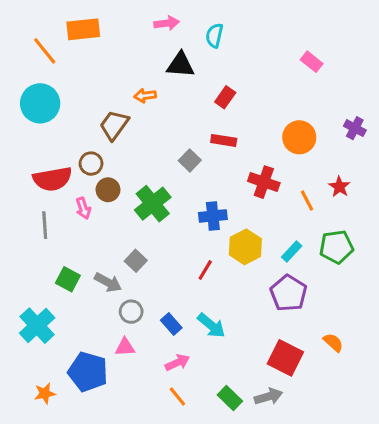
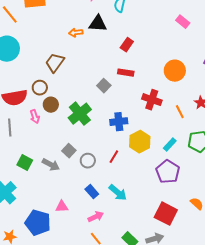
orange arrow: (145, 96) -> (76, 33), moved
gray circle: (131, 312) -> (88, 161), moved

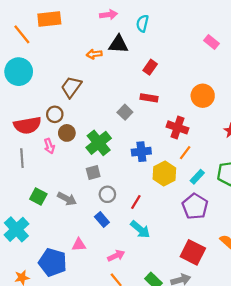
orange line: (180, 112) -> (185, 153), moved, turned 64
gray square: (69, 151) -> (93, 172), moved, turned 32
red line: (114, 157) -> (136, 202), moved
blue rectangle: (92, 192) -> (102, 220), moved

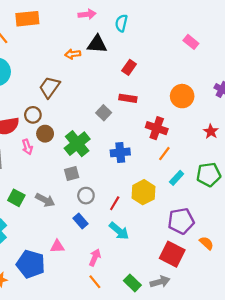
yellow hexagon: (164, 174) -> (143, 192), moved
purple pentagon: (195, 206) -> (181, 221), moved, turned 30
pink arrow: (116, 256) -> (95, 257), turned -42

